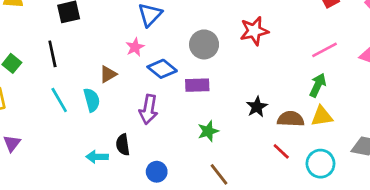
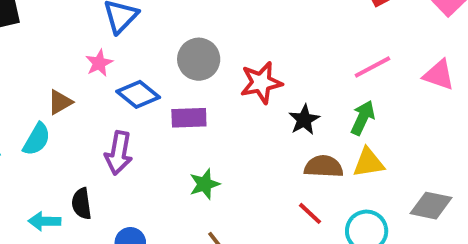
red star: (254, 31) -> (261, 83), moved
cyan semicircle: (92, 100) -> (37, 139), turned 45
black star: (257, 107) -> (304, 120), moved

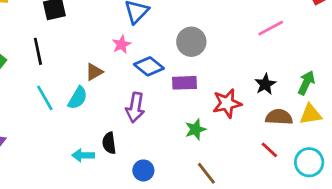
pink line: (372, 67) -> (271, 28), moved
red star: (261, 83) -> (227, 103), moved

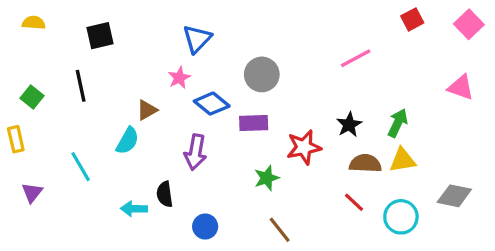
cyan line: (45, 98) -> (81, 167), moved

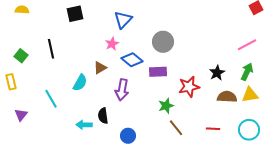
black square: (100, 36) -> (75, 14), moved
pink line: (356, 58) -> (247, 45), moved
brown triangle: (147, 110) -> (100, 68), moved
red line: (354, 202) -> (213, 129), moved, turned -40
brown line: (280, 230) -> (176, 128), moved

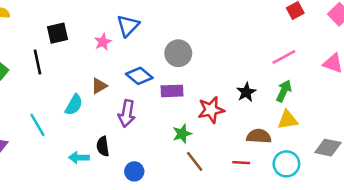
black square: (75, 14) -> (58, 33), moved
pink star: (112, 44) -> (103, 42), moved
brown semicircle: (227, 97) -> (259, 136), moved

